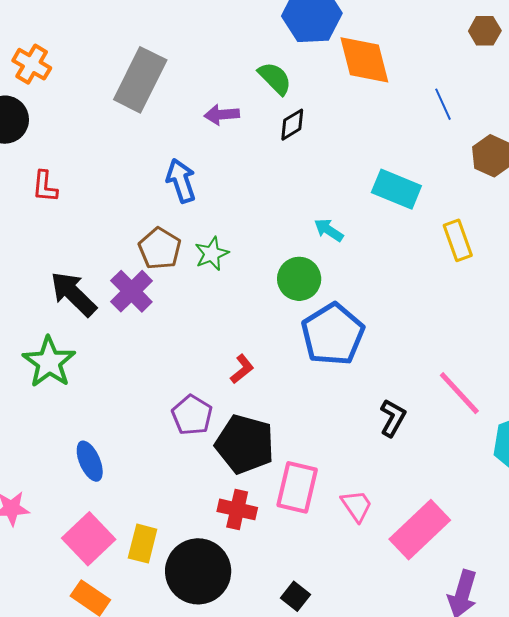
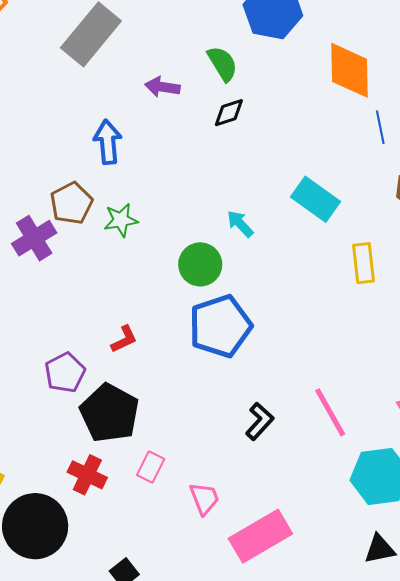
orange diamond: (364, 60) -> (350, 70), moved
pink rectangle: (297, 487) -> (151, 467), size x0.6

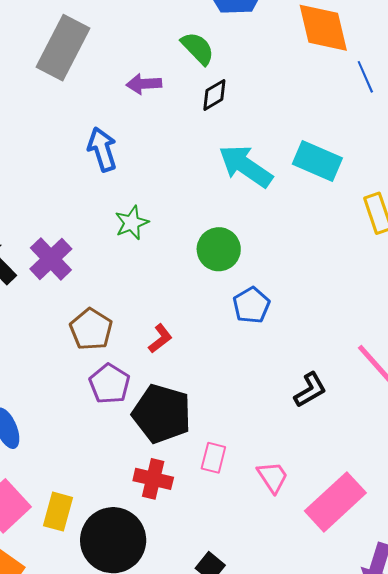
brown pentagon: (71, 203) -> (91, 329), moved
cyan arrow: (240, 224) -> (246, 166), moved, size x1.8
blue pentagon: (220, 326) -> (251, 305), size x0.6
black L-shape: (260, 421) -> (310, 390), turned 30

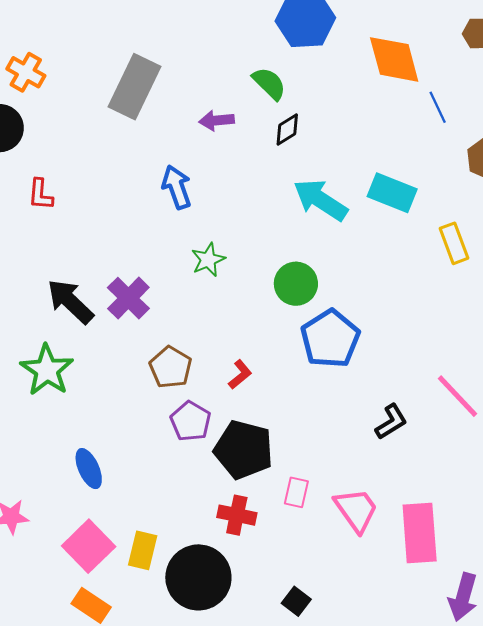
blue pentagon: (251, 305) -> (330, 339), size x1.6
pink trapezoid: (273, 477) -> (356, 510), size x1.4
pink rectangle: (335, 502) -> (420, 533), turned -50

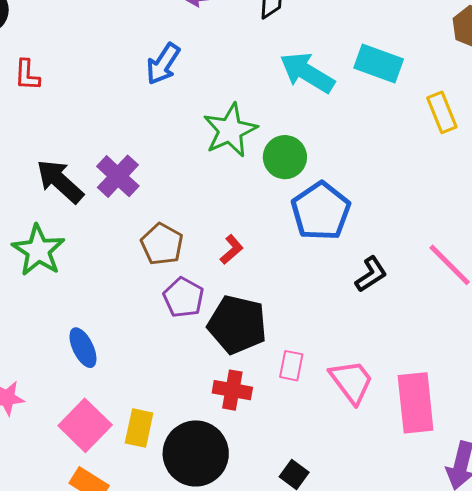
blue arrow: (177, 187) -> (163, 64), turned -126
green star: (208, 260) -> (230, 130), moved, size x1.6
black L-shape: (391, 422) -> (371, 274), moved

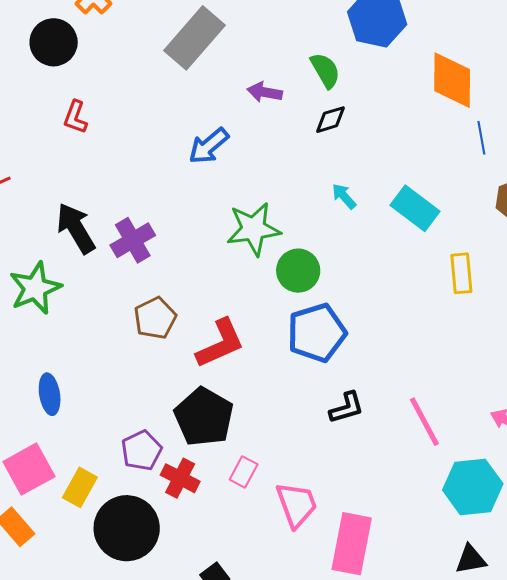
cyan arrow: (307, 73) -> (344, 196), size x0.5
red L-shape: (232, 249) -> (220, 343), size x1.8
purple pentagon: (183, 298) -> (142, 451), moved

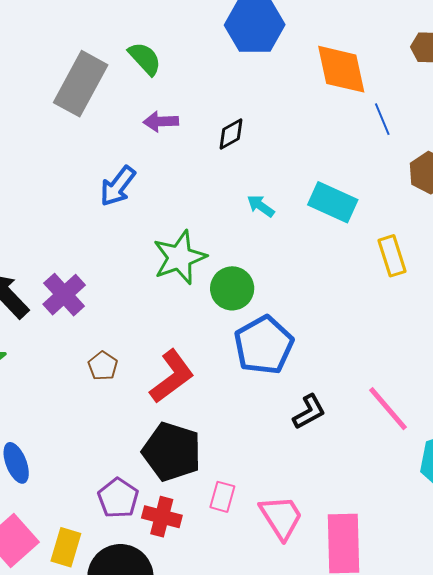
green semicircle: (325, 70) -> (145, 59), moved
brown pentagon: (155, 318) -> (103, 366), size x0.7

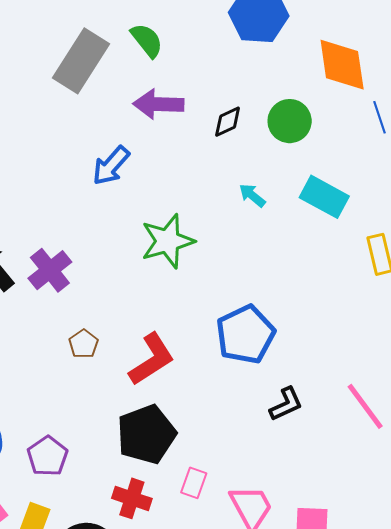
purple arrow: (161, 122) -> (158, 104), size x1.4
green circle: (232, 288) -> (290, 121), moved
black pentagon: (172, 452) -> (146, 434), turned 30
purple pentagon: (118, 498) -> (47, 456), moved

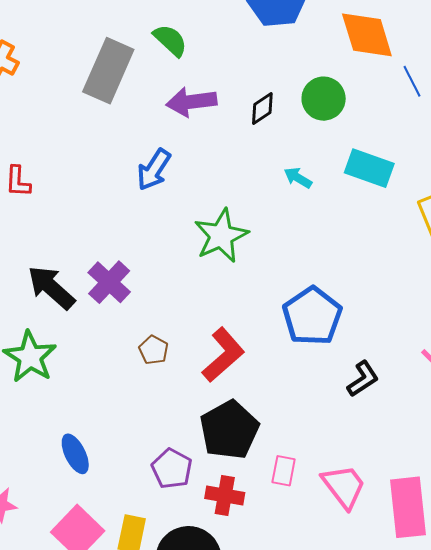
purple pentagon: (47, 456) -> (172, 469), moved

